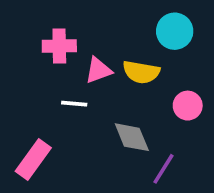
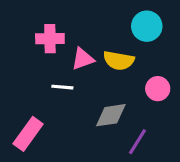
gray diamond: (132, 137) -> (111, 115), turned -76

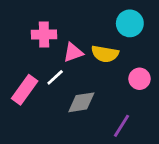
white line: (62, 87) -> (55, 77), turned -48
gray diamond: (111, 115) -> (81, 102), moved
pink rectangle: (28, 134) -> (25, 90), moved

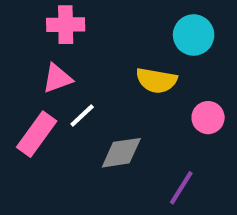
pink cross: (44, 34) -> (66, 25), moved
pink triangle: (73, 52) -> (57, 78), moved

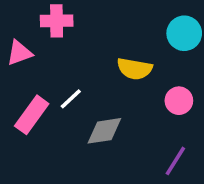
cyan circle: (194, 35) -> (184, 33), moved
pink triangle: (57, 78) -> (19, 53), moved
purple line: (181, 188) -> (175, 161), moved

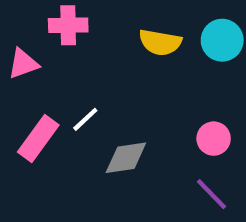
yellow semicircle: (135, 69) -> (160, 42), moved
pink circle: (179, 101) -> (214, 139), moved
purple line: (175, 161) -> (211, 194), turned -76

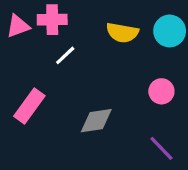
pink triangle: (23, 64) -> (18, 26), moved
white line: (85, 119) -> (65, 55), moved
pink circle: (214, 139) -> (161, 91), moved

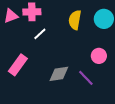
yellow semicircle: (122, 33) -> (75, 20), turned 90
purple line: (161, 148) -> (86, 78), moved

